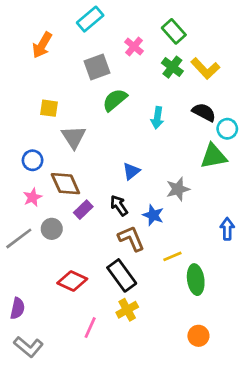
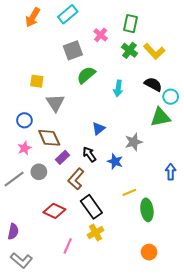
green rectangle: (174, 31) -> (130, 24), turned 54
orange arrow: (42, 45) -> (33, 17), moved
brown L-shape: (131, 238) -> (76, 179), moved, turned -115

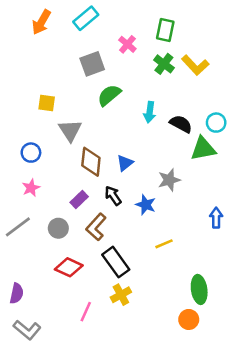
black semicircle: (153, 84) -> (181, 124), moved
brown diamond: (49, 138) -> (91, 162), moved, turned 30
gray circle: (39, 172) -> (58, 228), moved
green ellipse: (147, 210) -> (199, 289), moved

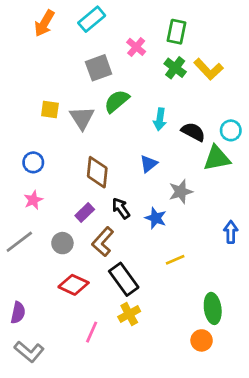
gray triangle: (70, 130) -> (82, 118), moved
blue triangle: (125, 163) -> (149, 164), moved

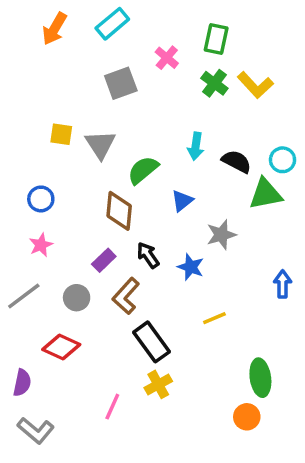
green semicircle: (117, 101) -> (143, 170), moved
red diamond: (74, 285) -> (61, 347), moved

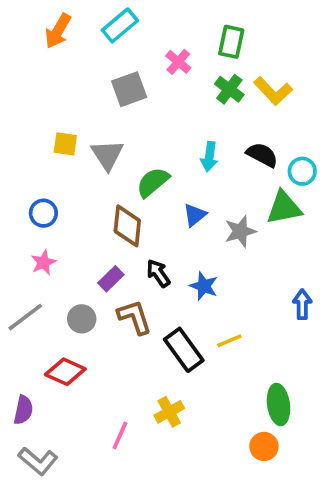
black semicircle: (237, 162) -> (262, 155), moved
gray star: (221, 235) -> (240, 231), moved
brown L-shape: (126, 296) -> (135, 317), turned 120
black rectangle: (151, 342) -> (184, 350), moved

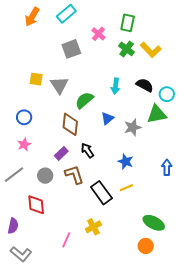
blue star: (204, 286) -> (126, 162), moved
red diamond: (65, 372) -> (36, 205), turned 60
green ellipse: (279, 405) -> (154, 223), turned -55

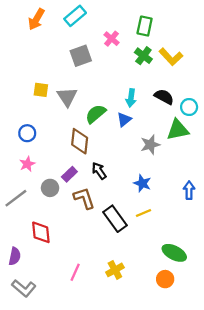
blue triangle: (107, 118) -> (124, 120), moved
gray circle: (45, 176) -> (50, 188), moved
yellow cross: (93, 227) -> (115, 270), moved

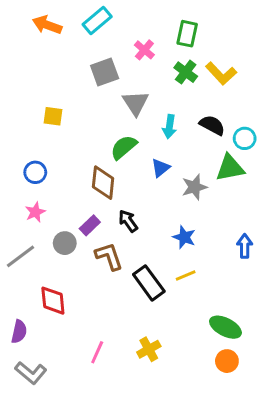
orange arrow: (36, 19) -> (47, 25), turned 80
gray triangle: (67, 97) -> (136, 103), moved
blue triangle: (124, 120) -> (161, 168), moved
orange circle: (165, 279) -> (227, 361), moved

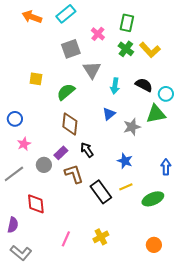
green semicircle: (124, 147) -> (66, 92), moved
blue circle: (35, 172) -> (15, 119), moved
green ellipse: (225, 327) -> (153, 199), moved, turned -50

